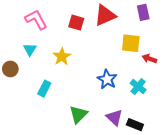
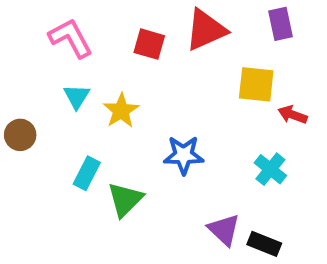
cyan triangle: (30, 49) -> (77, 97), moved
blue star: (107, 79) -> (184, 155), moved, turned -30
green triangle: (78, 114) -> (125, 199), moved

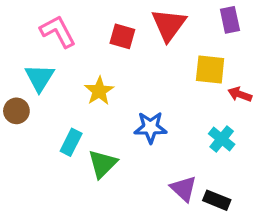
red triangle: (206, 30) -> (169, 25), turned -30
cyan triangle: (77, 97) -> (40, 78), moved, size x1.4

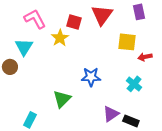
yellow star: (99, 91) -> (60, 38), moved
red arrow: (240, 94) -> (145, 57), turned -32
cyan rectangle: (71, 142) -> (30, 120), moved
purple triangle: (184, 189) -> (111, 114), turned 42

